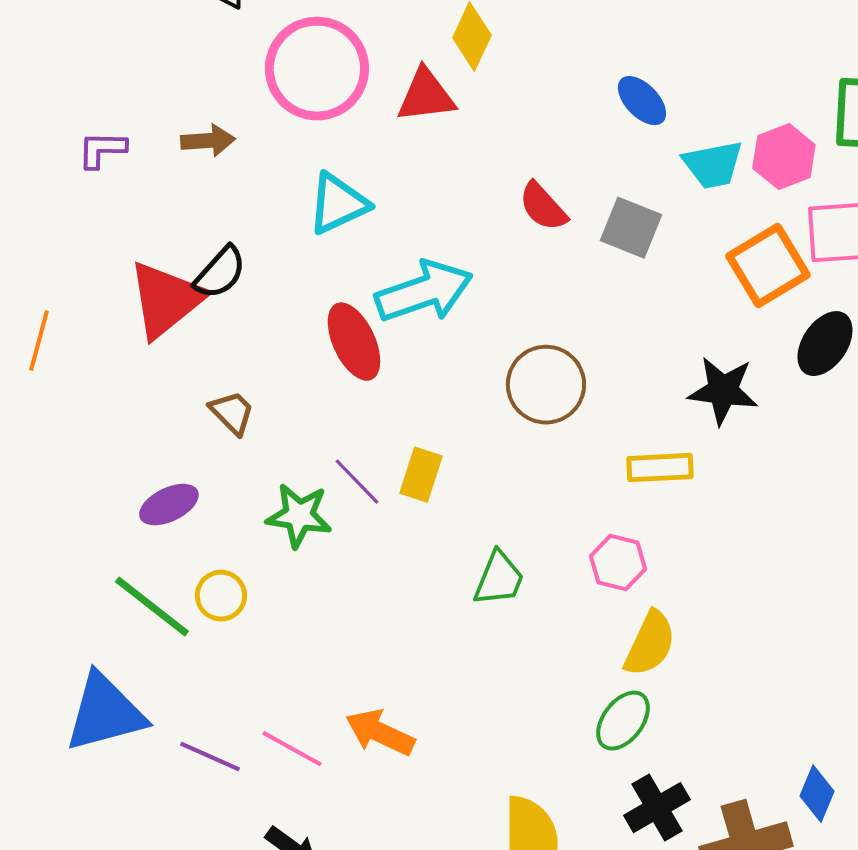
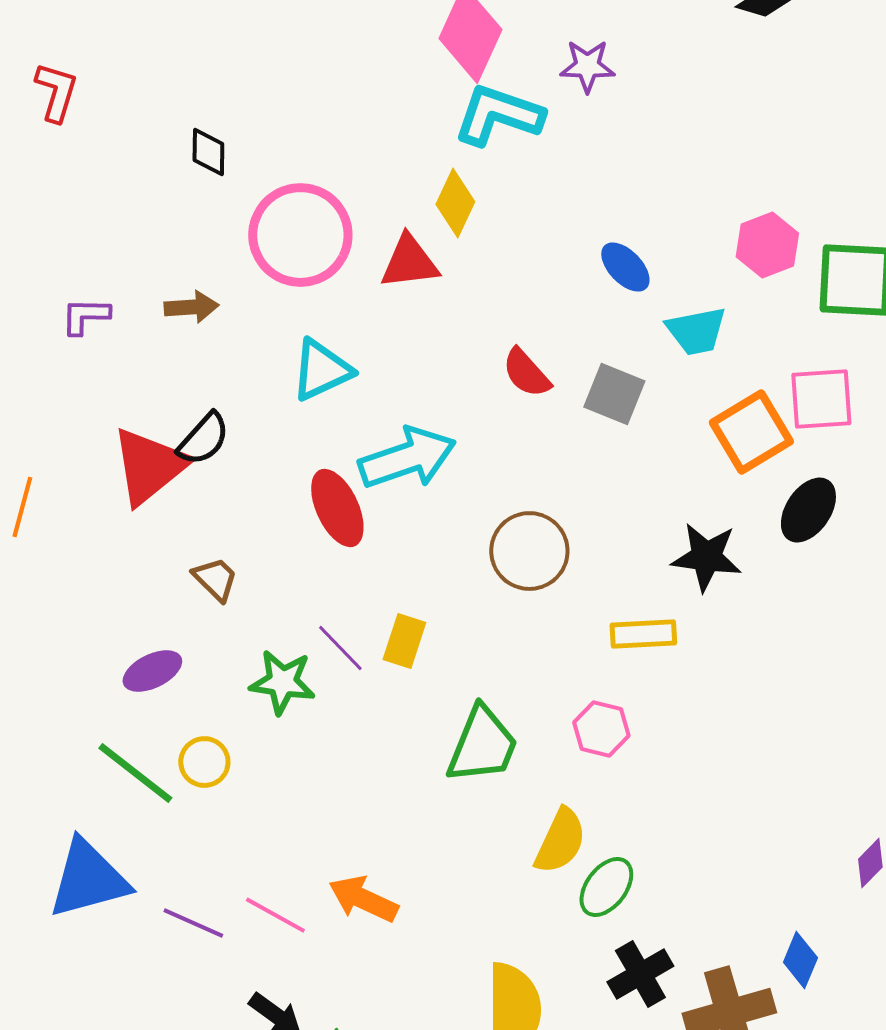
pink hexagon: (784, 157) -> (767, 245), moved
green trapezoid: (499, 579) -> (482, 745), size x1.4
yellow semicircle: (650, 644) -> (560, 841), moved

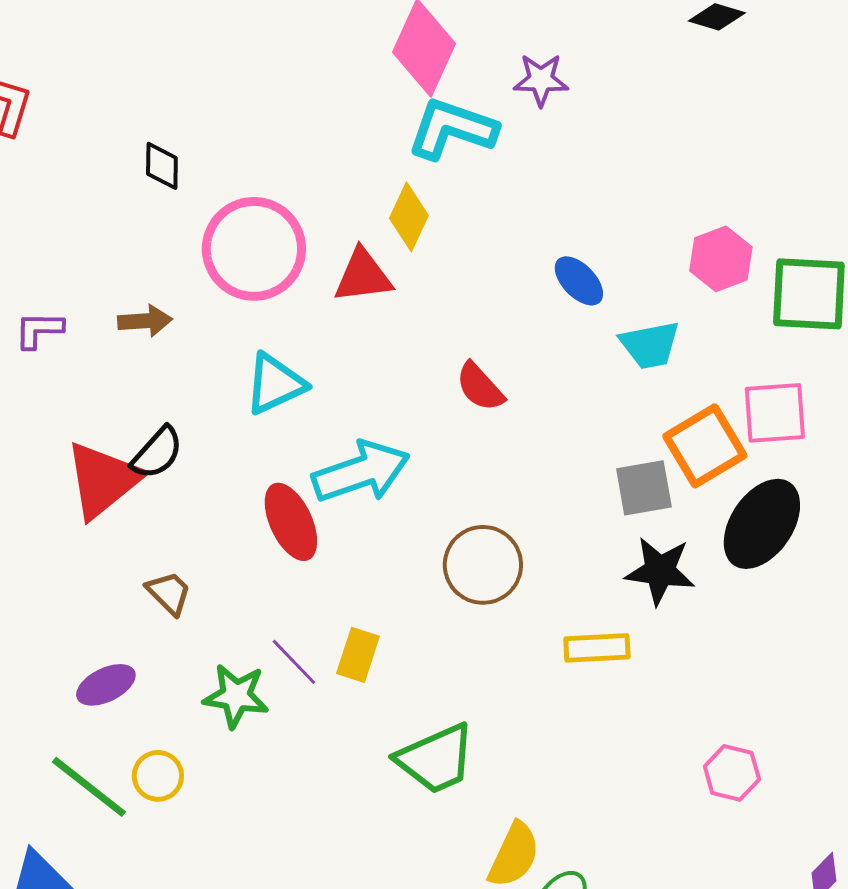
gray square: (614, 394) -> (644, 488), moved, turned -32
black ellipse: (808, 510) -> (762, 524), size x1.4
pink hexagon: (601, 729) -> (732, 773), moved
green trapezoid: (482, 745) -> (436, 759), turned 44

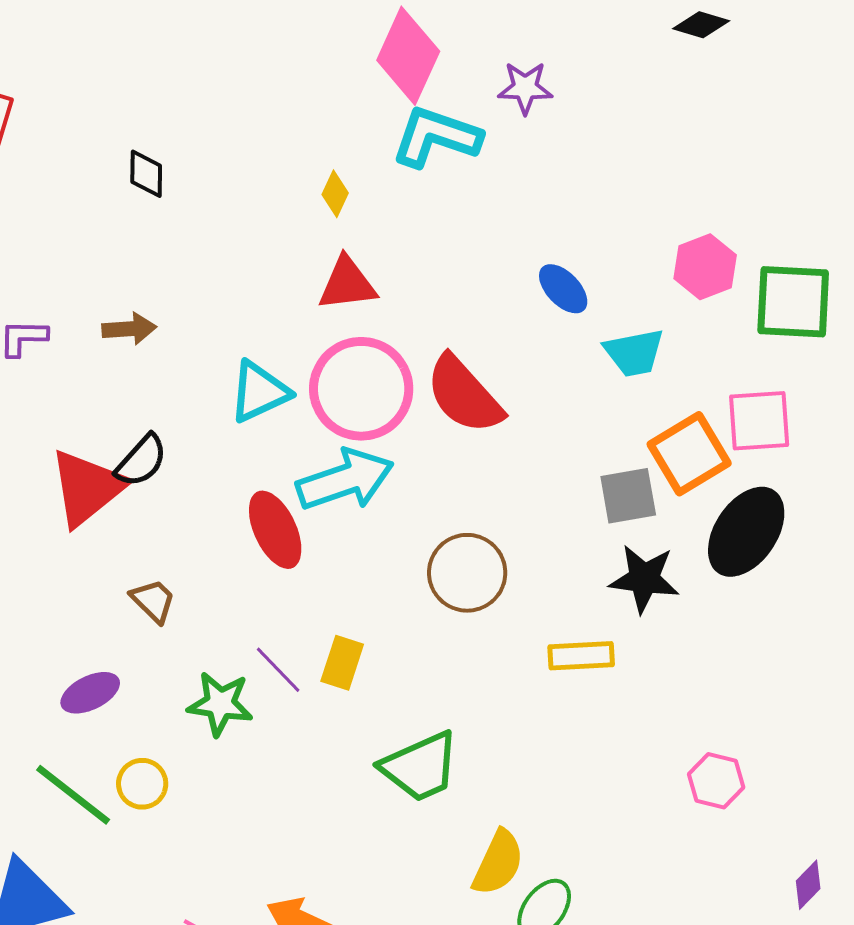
yellow diamond: (409, 217) -> (335, 194), moved, size x0.7
pink circle: (254, 249) -> (361, 389), moved
red semicircle: (480, 387) -> (464, 395), size x1.6

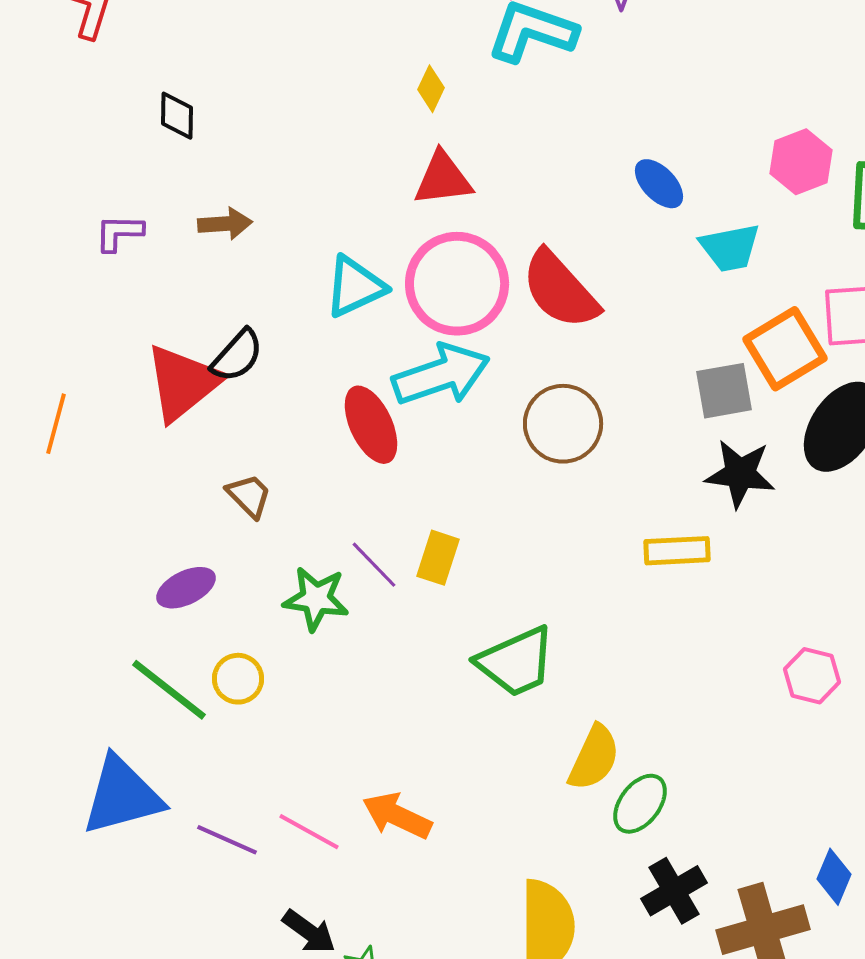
black diamond: (146, 174) -> (177, 116), moved
brown circle: (467, 573) -> (563, 424), moved

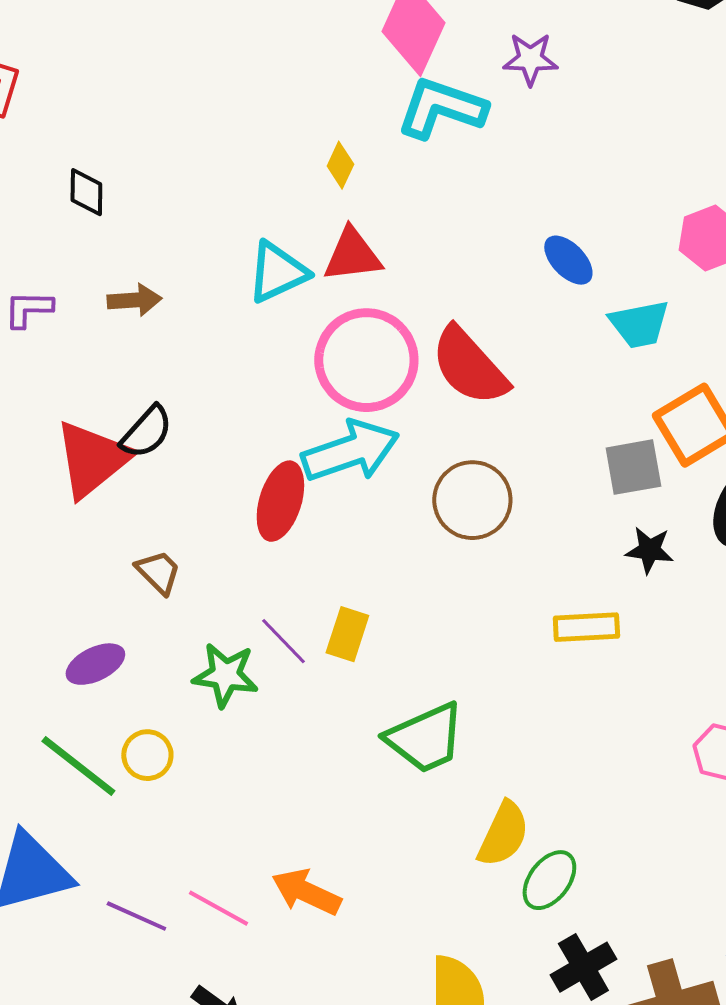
cyan triangle: (355, 287) -> (277, 272), moved
red ellipse: (371, 425) -> (280, 501), turned 42
black star: (740, 474) -> (649, 550), size x0.7

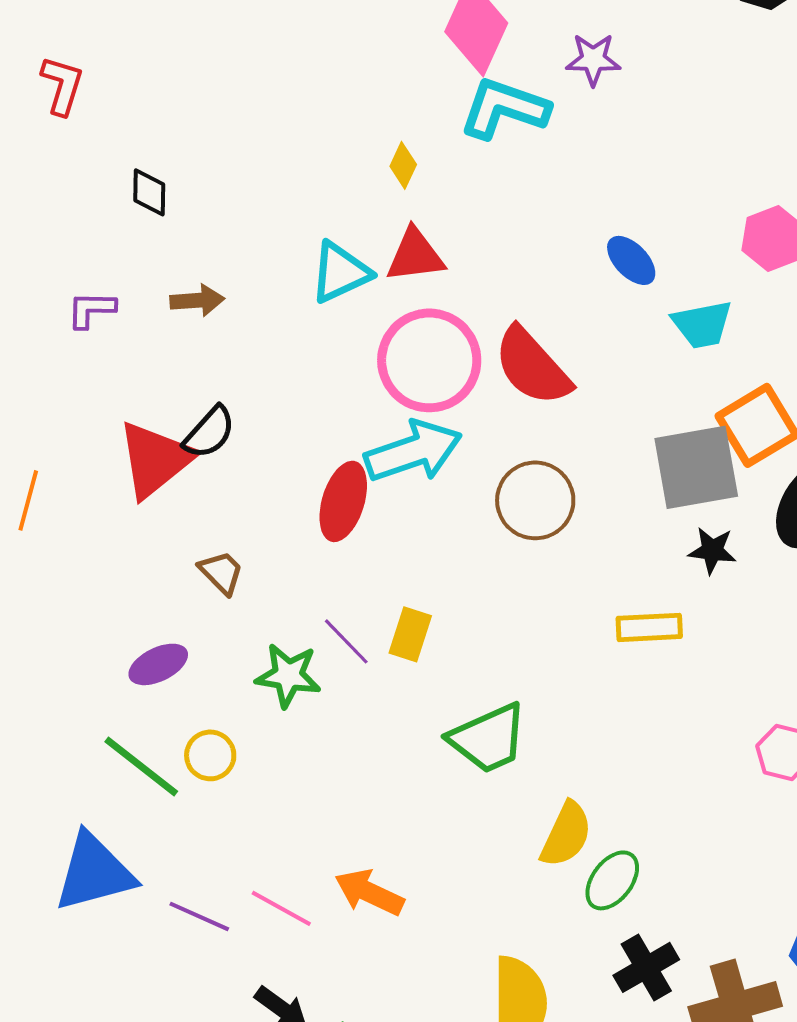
gray square: (633, 467) -> (696, 467), size x1.5

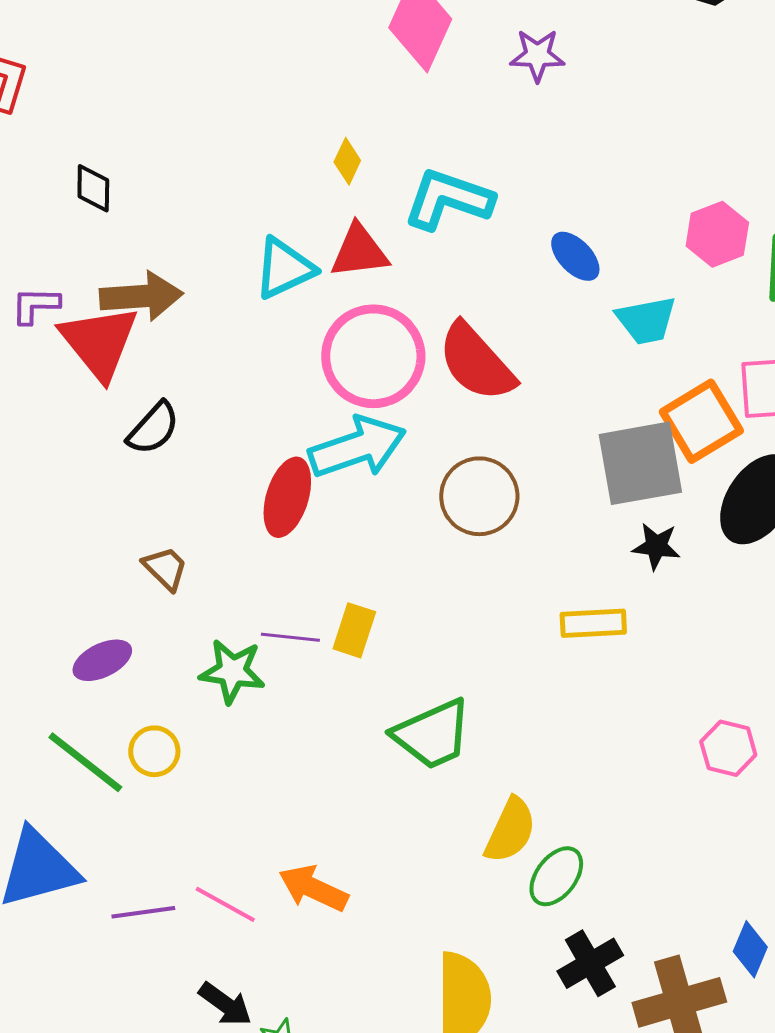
cyan L-shape: (504, 108) -> (448, 199), moved
brown arrow: (197, 300) -> (141, 296), size x1.5
red triangle: (155, 459) -> (99, 342), moved, turned -30
purple line: (346, 641) -> (290, 637), turned -40
purple line: (199, 916) -> (143, 912), turned -32

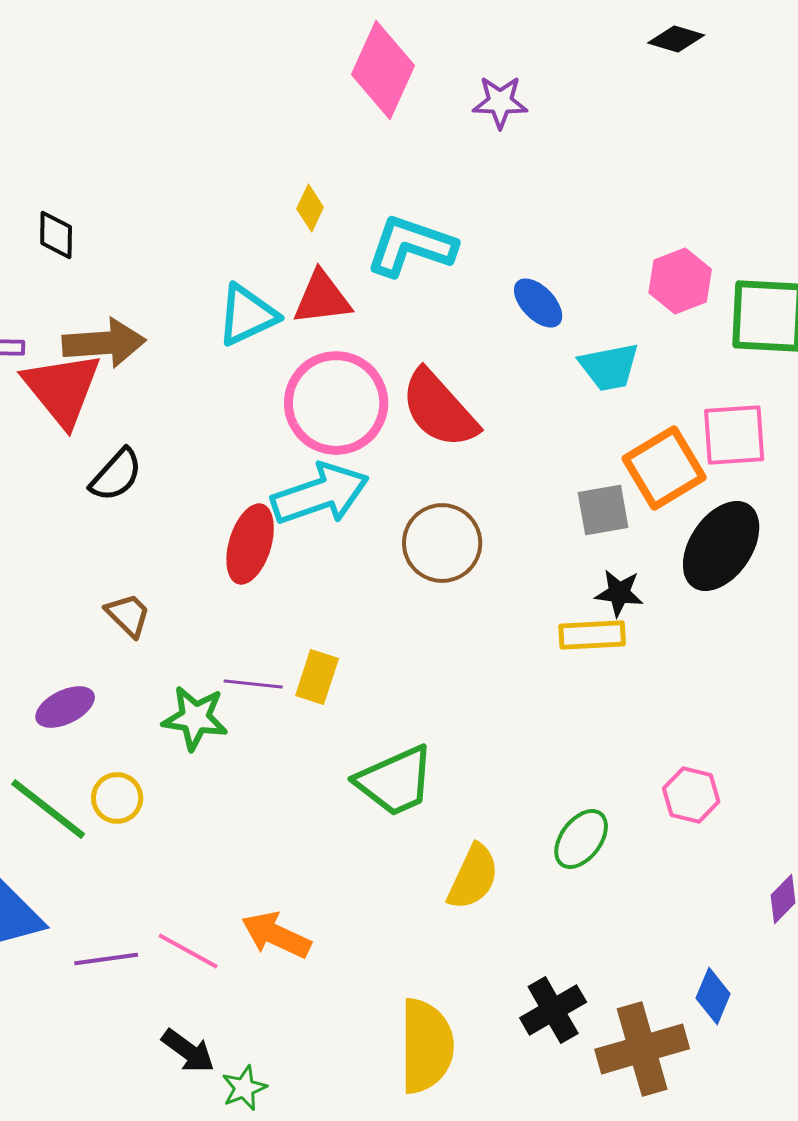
gray square: (640, 463) -> (603, 510), size x0.6
yellow rectangle: (593, 623) -> (592, 635), moved
green ellipse: (556, 876) -> (581, 839), moved

